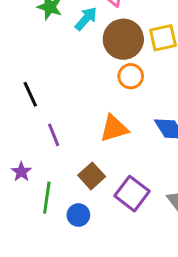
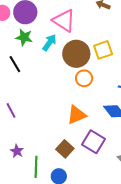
black line: (30, 94) -> (15, 64), moved
purple line: (54, 135) -> (11, 110), moved
purple square: (132, 194) -> (93, 142), moved

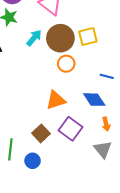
cyan arrow: (49, 43) -> (34, 38), moved

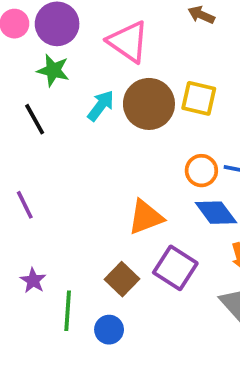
yellow square: (88, 37) -> (199, 98), turned 30
orange circle: (66, 64) -> (201, 171), moved

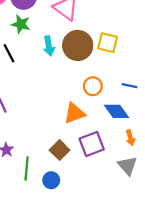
cyan arrow: (101, 106) -> (49, 46), turned 132
orange circle: (201, 171) -> (93, 86), moved
purple square: (175, 268) -> (92, 144), turned 35

